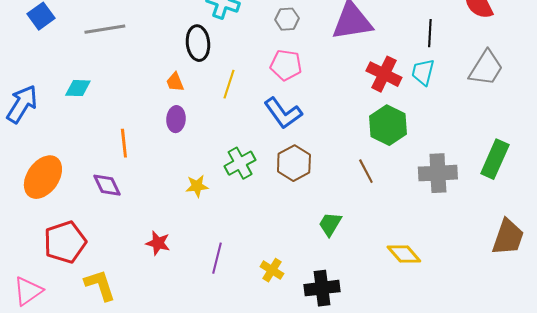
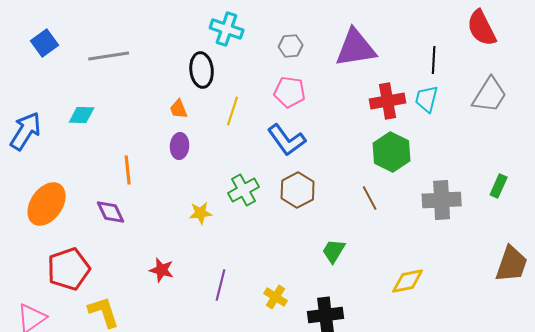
red cross: (384, 74) -> (388, 101), turned -36
green rectangle: (495, 159) -> (499, 186), size x0.6
yellow diamond: (404, 254) -> (408, 281), turned -60

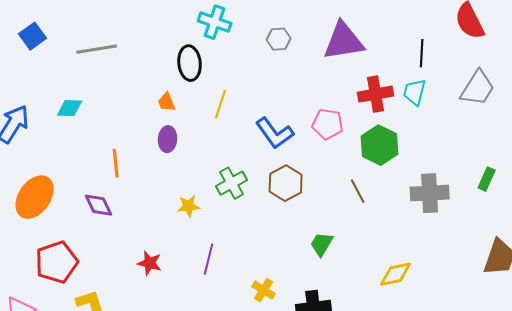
pink pentagon: (290, 92) -> (328, 124), moved
purple line: (221, 285) -> (209, 259), moved

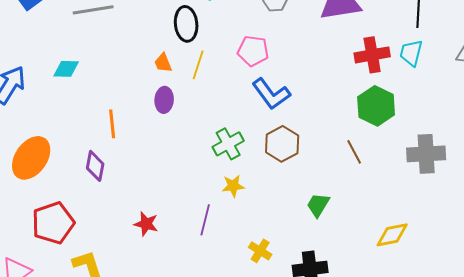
yellow line: (221, 104) -> (198, 65), moved
pink pentagon: (328, 124) -> (253, 51), moved
purple diamond: (99, 205) -> (95, 166), turned 36
yellow star: (189, 206) -> (233, 186), moved

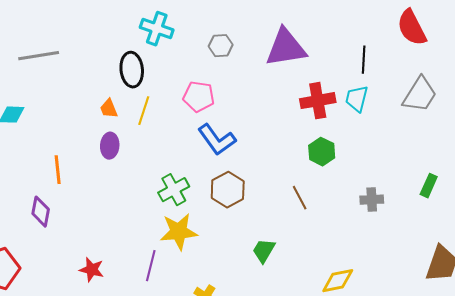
green hexagon: (376, 106) -> (322, 152), size x0.7
gray cross: (426, 154) -> (372, 200), size x0.6
yellow star: (233, 186) -> (179, 232), size x1.6

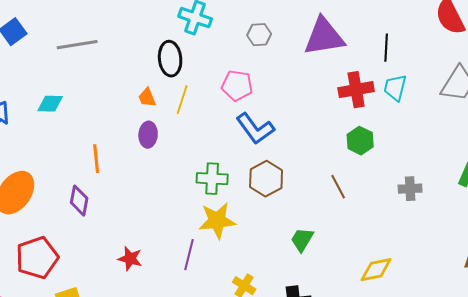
black line: (364, 60) -> (386, 48), moved
green cross: (174, 190) -> (212, 179), turned 32

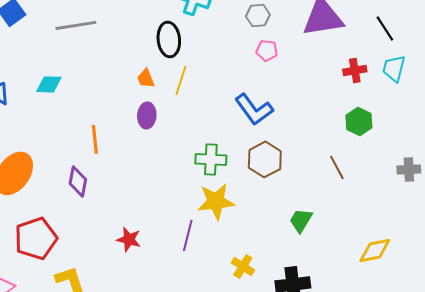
black line: (386, 48) -> (385, 28), turned -36
pink pentagon: (237, 86) -> (267, 50), moved, size x0.7
red cross: (356, 90) -> (355, 70), size x0.7

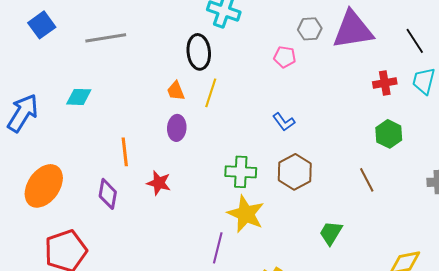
gray hexagon: (258, 15) -> (310, 29), moved
pink pentagon: (267, 50) -> (285, 57), moved
blue L-shape: (254, 109) -> (284, 122), size x0.6
yellow star: (216, 201) -> (246, 214), turned 30
red star: (129, 239) -> (159, 183), moved

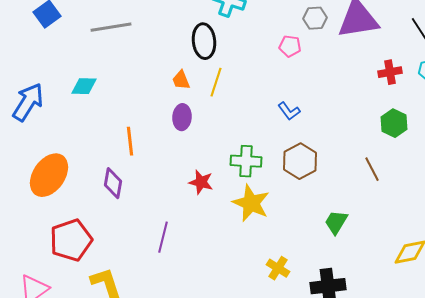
red star: (159, 183) -> (201, 182), moved
purple line: (218, 248) -> (163, 237), moved

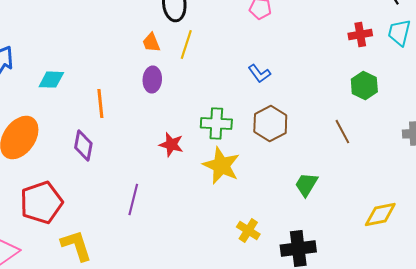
cyan diamond: (84, 86) -> (51, 80), moved

